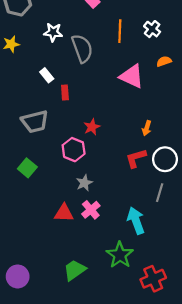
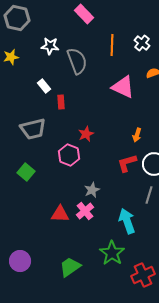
gray star: (84, 183) -> (92, 190), moved
purple circle: (18, 276) -> (20, 261), moved

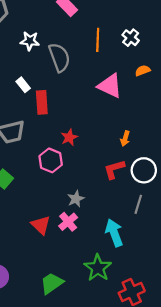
red rectangle: (61, 102) -> (42, 102), size x1.5
red triangle: (60, 214) -> (41, 225), turned 42

